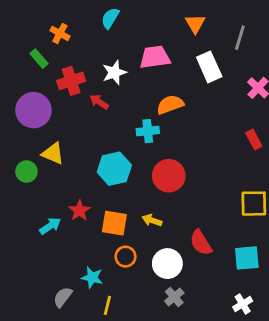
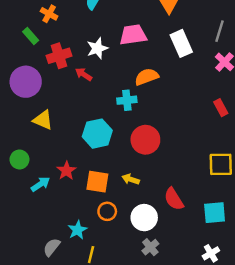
gray line: (240, 38) -> (220, 31), moved
green circle: (26, 172) -> (19, 159), moved
cyan star: (92, 277) -> (78, 230), turned 30

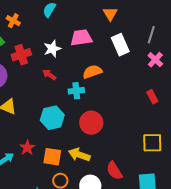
red arrow: (84, 74) -> (49, 75), moved
yellow arrow: (131, 179) -> (79, 155), size x1.5

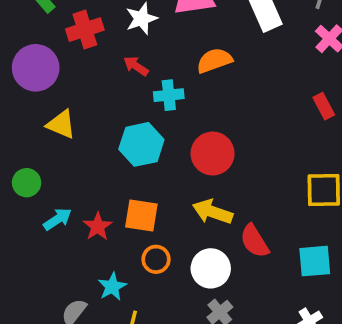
cyan cross: (76, 91) -> (169, 95), moved
red star: (27, 148) -> (98, 226), moved
yellow arrow: (79, 155) -> (213, 212), moved

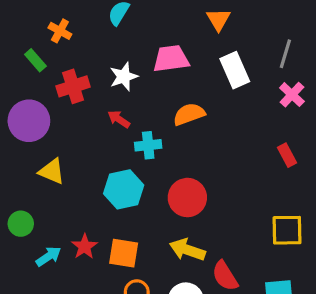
red star: (98, 226) -> (84, 247), moved

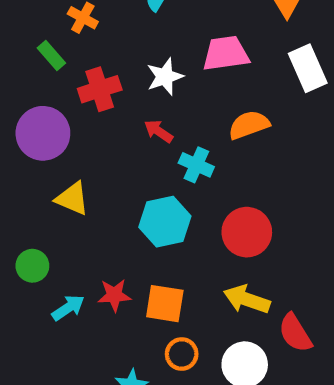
cyan cross: (148, 145) -> (196, 165), turned 30
red star: (84, 247) -> (114, 295), turned 30

